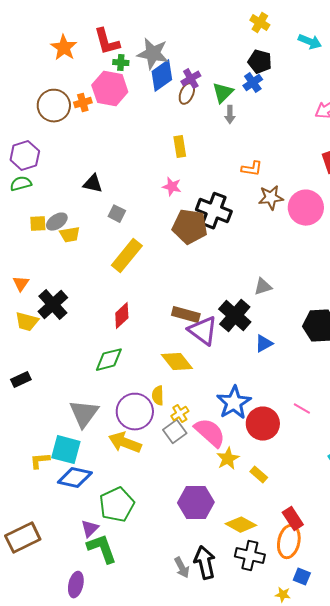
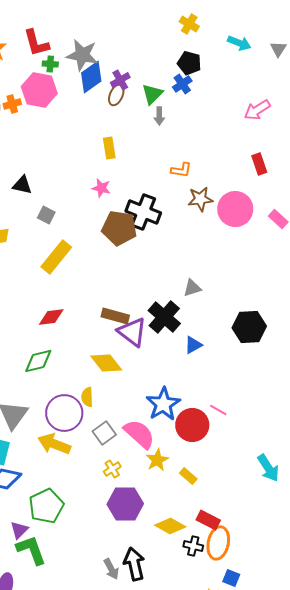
red diamond: (122, 316) -> (51, 317), turned 36
pink line: (302, 409) -> (218, 410), moved
yellow cross: (180, 414) -> (112, 469), moved
red rectangle: (293, 519) -> (208, 520), moved, turned -30
black cross: (250, 556) -> (193, 546), moved, size x0.7

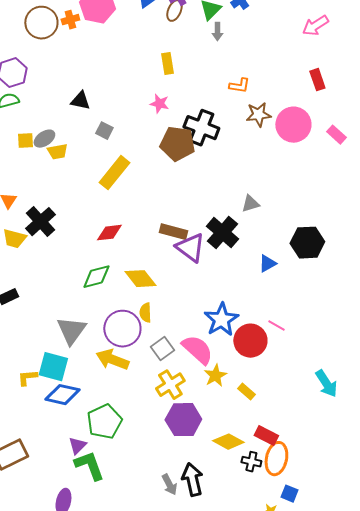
blue triangle: (193, 345) -> (267, 264), moved
yellow diamond: (106, 363) -> (140, 279), moved
yellow cross: (112, 469) -> (170, 385), size x1.6

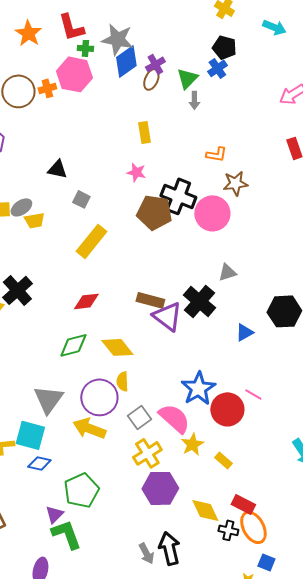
pink circle: (293, 125) -> (212, 213), moved
blue diamond: (62, 395) -> (39, 463), size x0.7
yellow diamond: (228, 442) -> (205, 510), turned 36
orange ellipse: (276, 459) -> (253, 527), turned -40

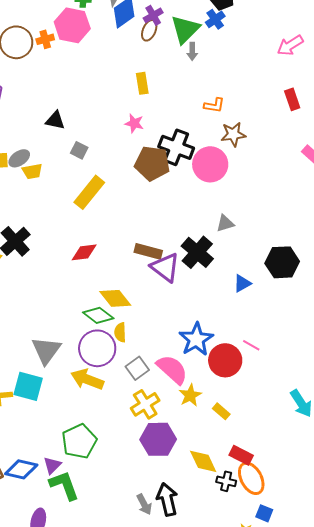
green triangle: (187, 78) -> (185, 29), size x1.4
green diamond: (73, 345) -> (98, 315), moved, turned 52
blue diamond: (39, 463) -> (21, 469), moved, size x1.4

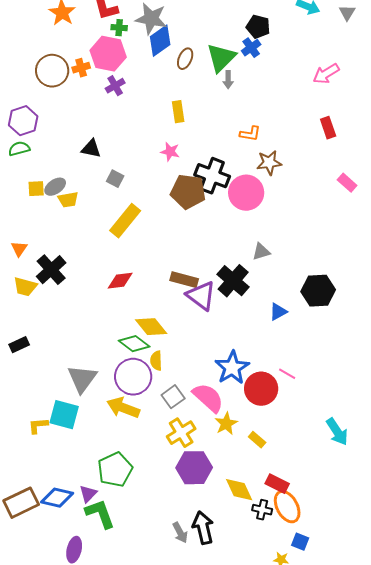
purple cross: (153, 15) -> (115, 86), moved

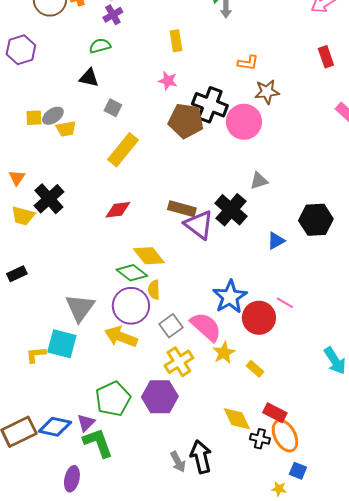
green semicircle: (19, 149) -> (100, 46), moved
purple hexagon: (194, 468) -> (160, 397), moved

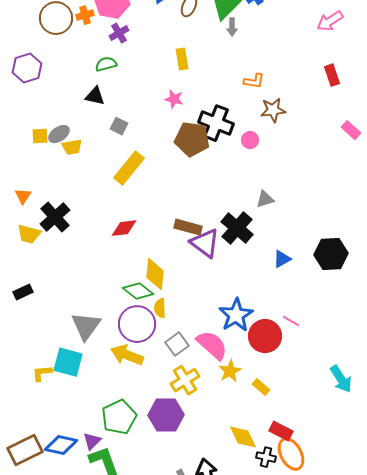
pink circle: (244, 122) -> (250, 140), size x0.5
black hexagon: (316, 220) -> (331, 254), moved
yellow diamond: (149, 256) -> (155, 274), turned 44

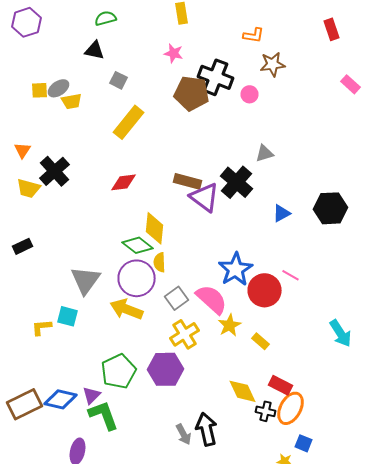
cyan square: (68, 362) -> (68, 316), size x0.7
orange ellipse: (291, 454) -> (290, 408), turned 56

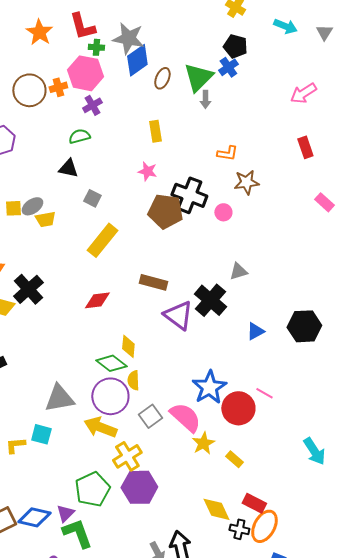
brown rectangle: (188, 181) -> (153, 282), moved
yellow diamond: (154, 228) -> (128, 346), size x0.7
gray triangle: (86, 280) -> (59, 398), turned 44
yellow cross: (184, 334) -> (127, 456), moved

